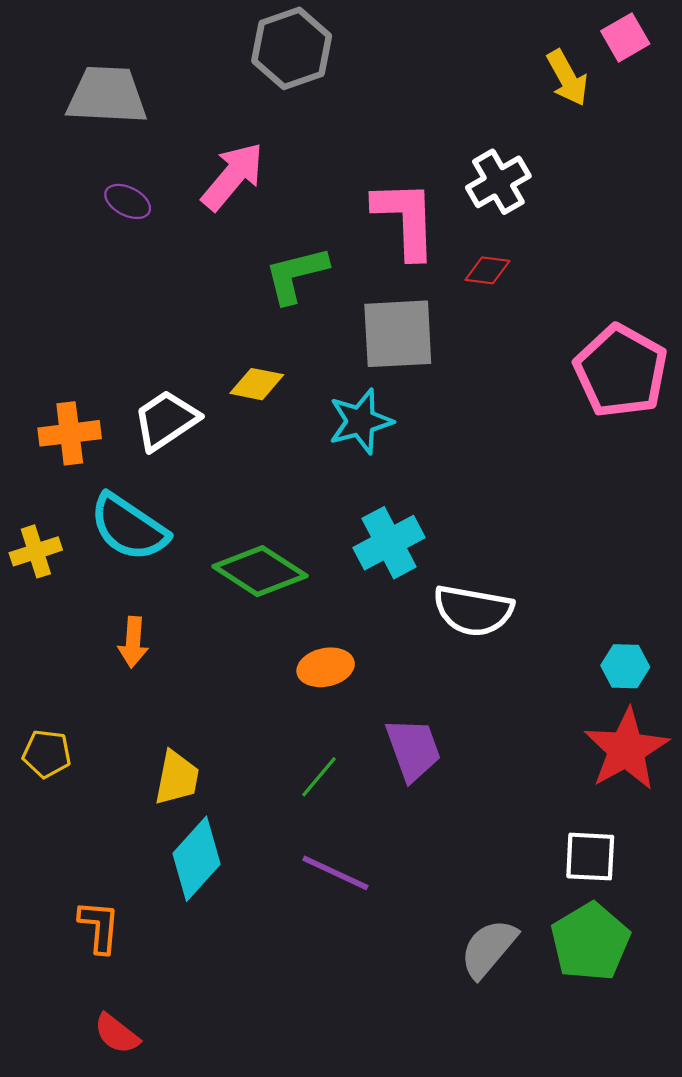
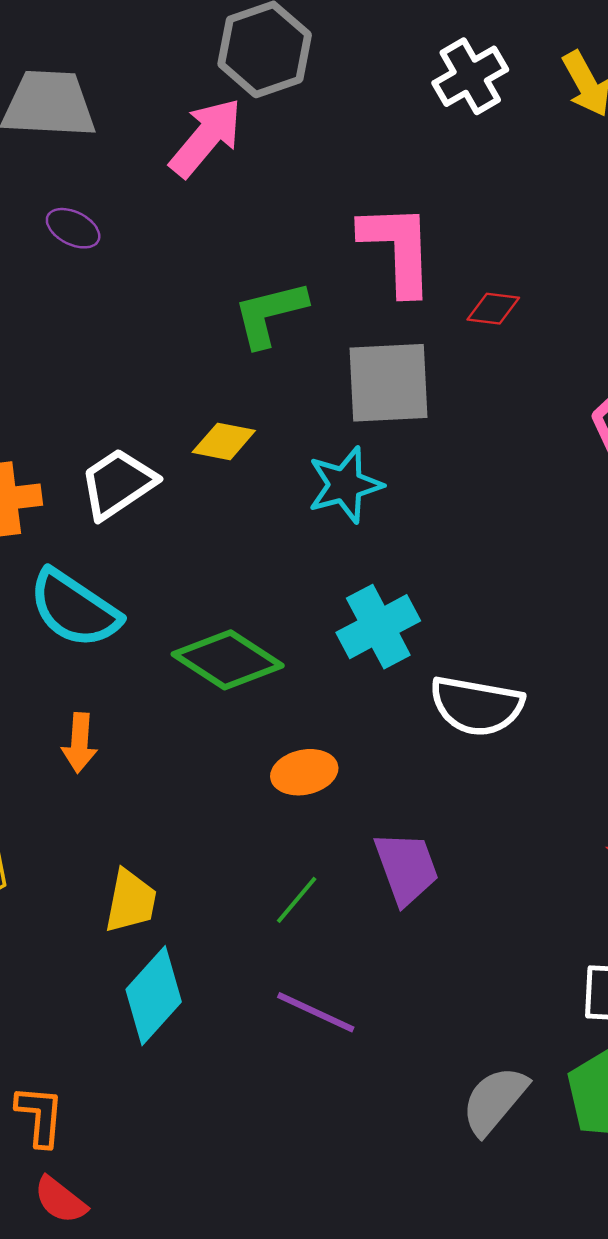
pink arrow: (233, 176) -> (206, 138), moved
white cross: (498, 182) -> (470, 76), moved
orange L-shape: (99, 927) -> (40, 1116), moved

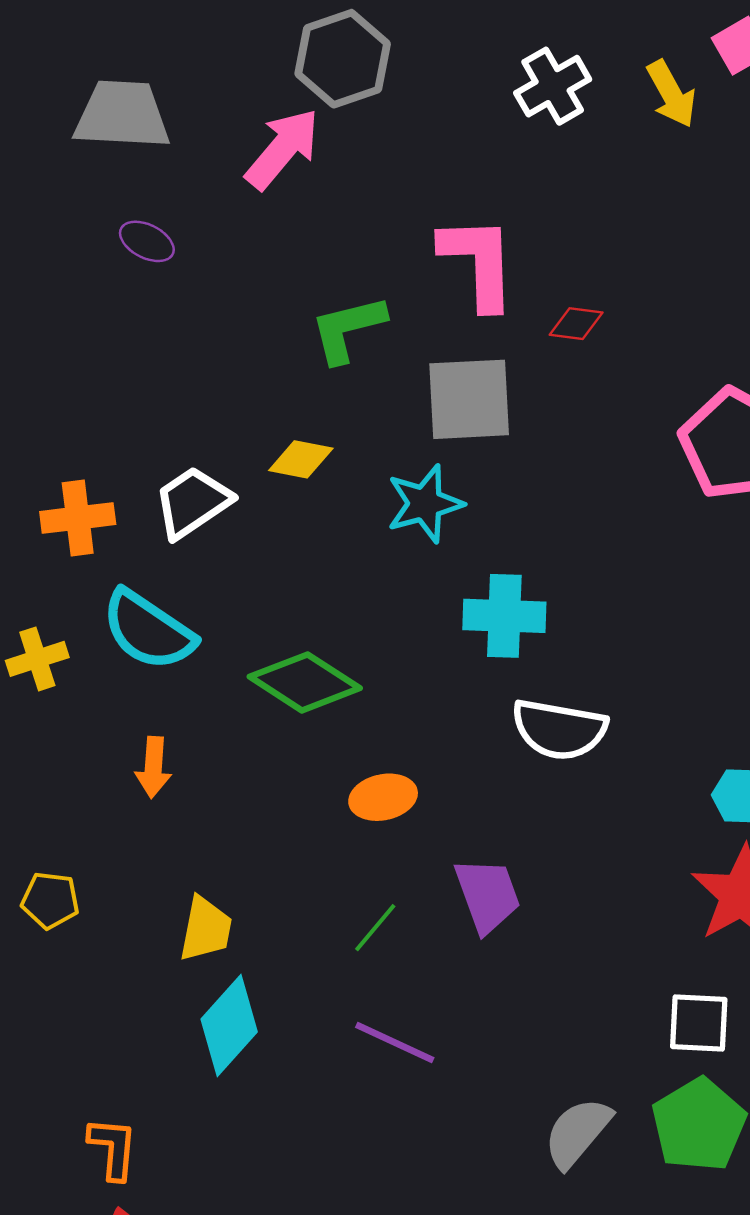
cyan cross: (378, 627) -> (504, 616), moved, turned 30

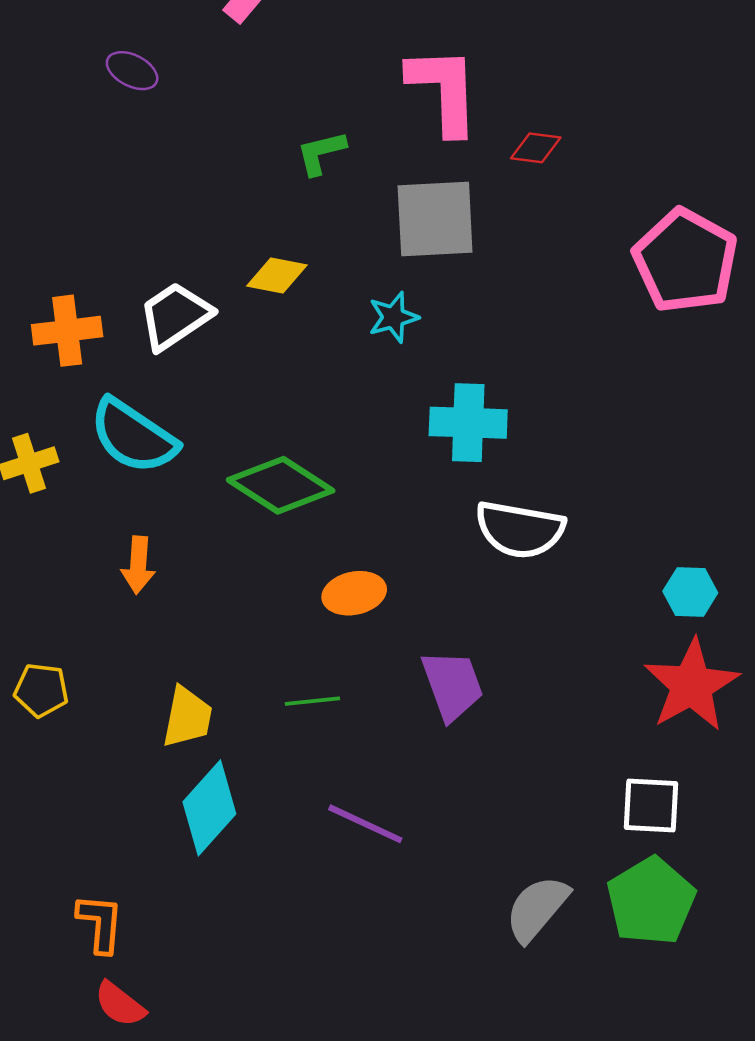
green L-shape: (348, 329) -> (321, 153), size x0.7
cyan star: (425, 504) -> (393, 317), size x0.7
green line: (375, 928) -> (312, 701), moved, turned 44

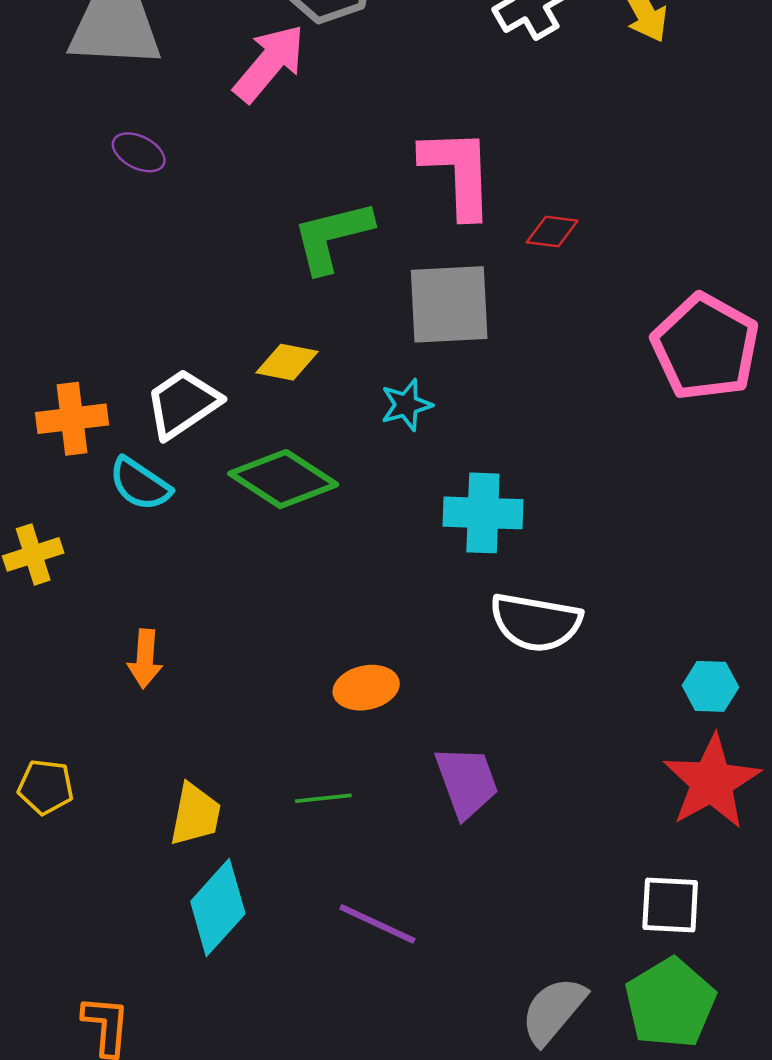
green L-shape: (321, 153) -> (332, 237), size x1.6
cyan semicircle: (133, 436) -> (140, 484), moved, size x0.7
green diamond: (281, 485) -> (283, 479), moved

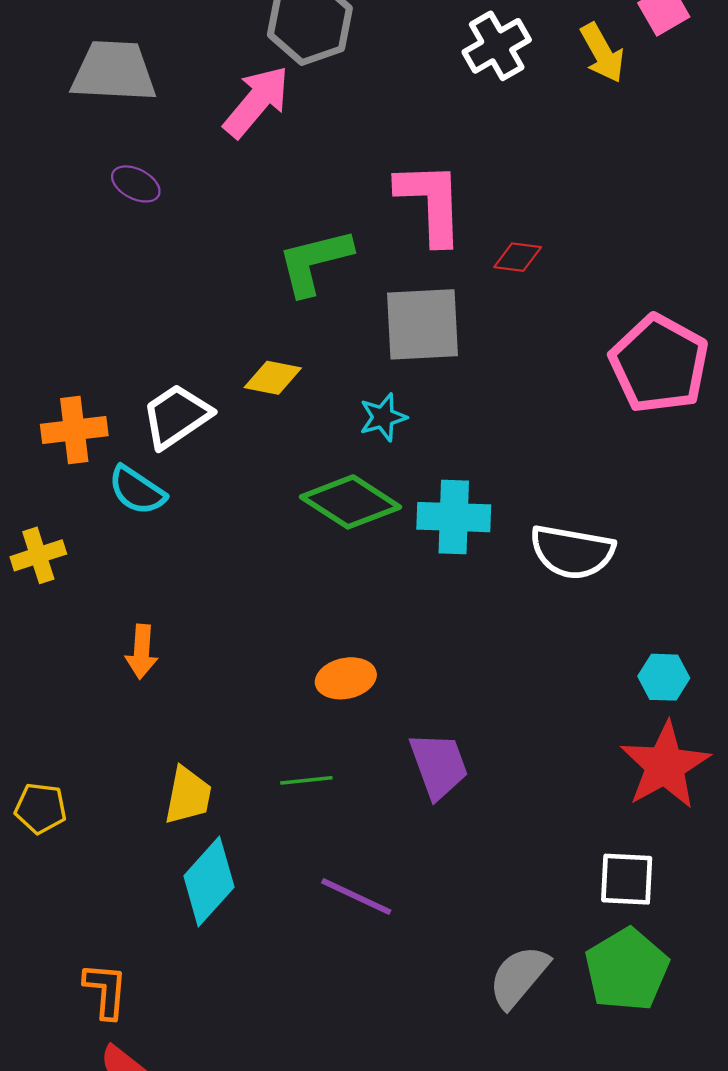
green diamond: (283, 479) -> (350, 502), moved
white semicircle: (536, 622) -> (572, 552), moved
yellow pentagon: (46, 787) -> (41, 808), moved

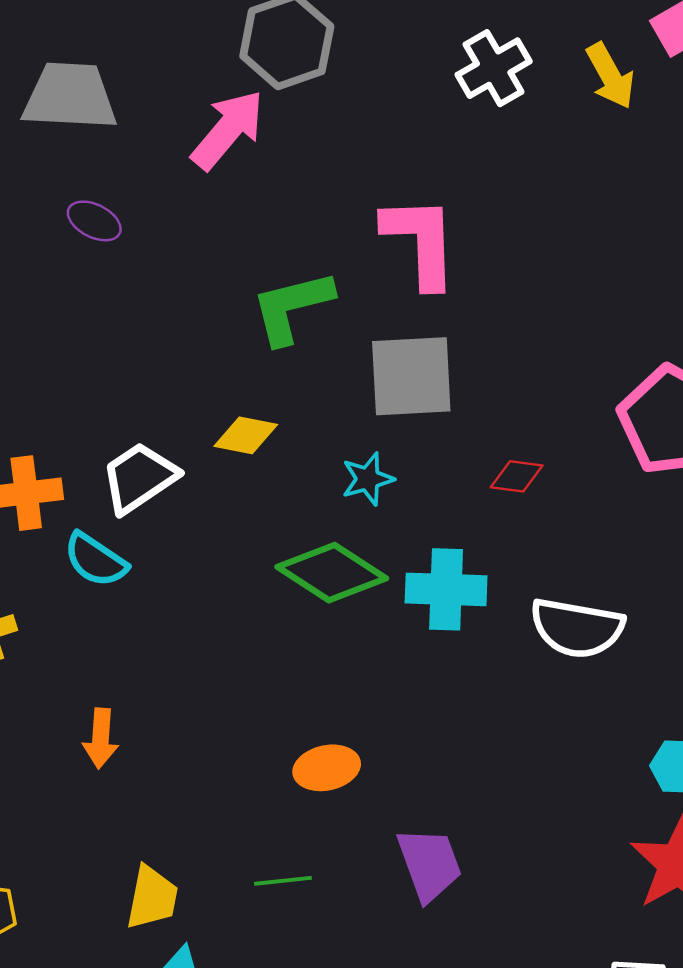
red diamond: (518, 257) -> (517, 476), moved

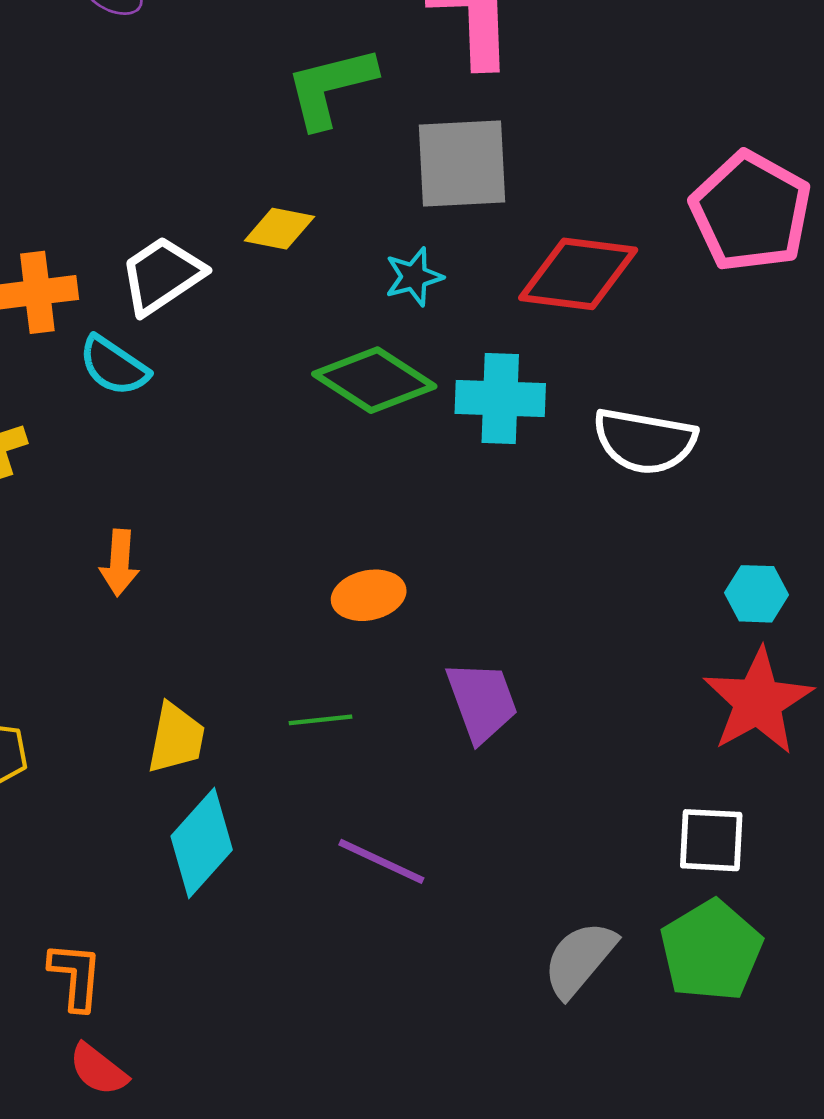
red diamond: (517, 476) -> (578, 274), size x2.0

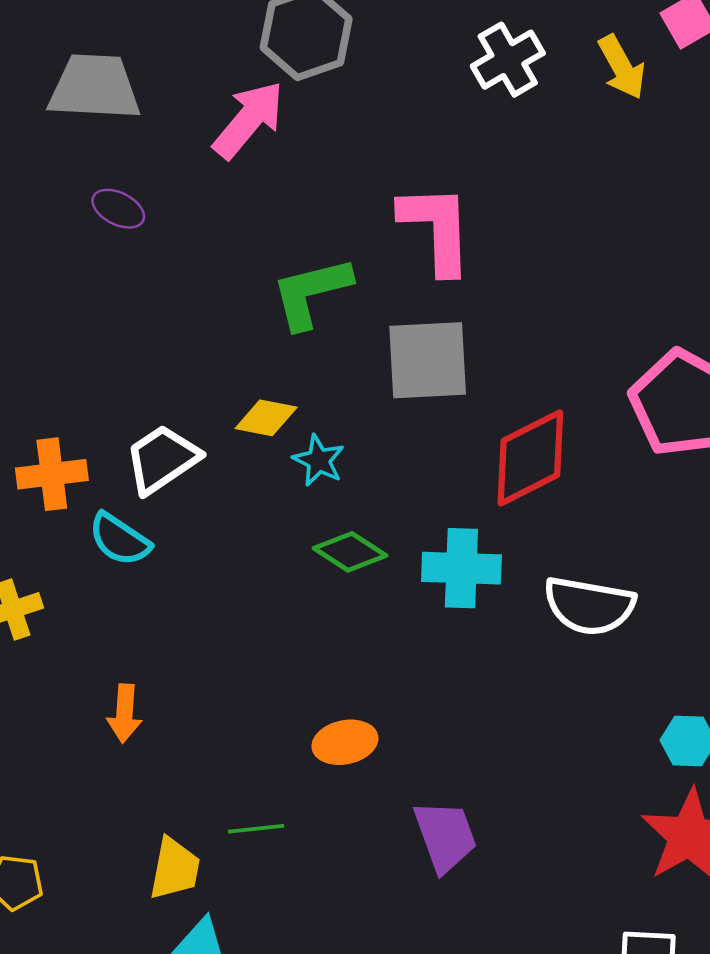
red diamond: (578, 274) -> (530, 458), turned -34
cyan star: (414, 277) -> (319, 460), moved, turned -30
green diamond: (374, 380) -> (350, 552), size x0.7
green line: (320, 720) -> (256, 829), moved

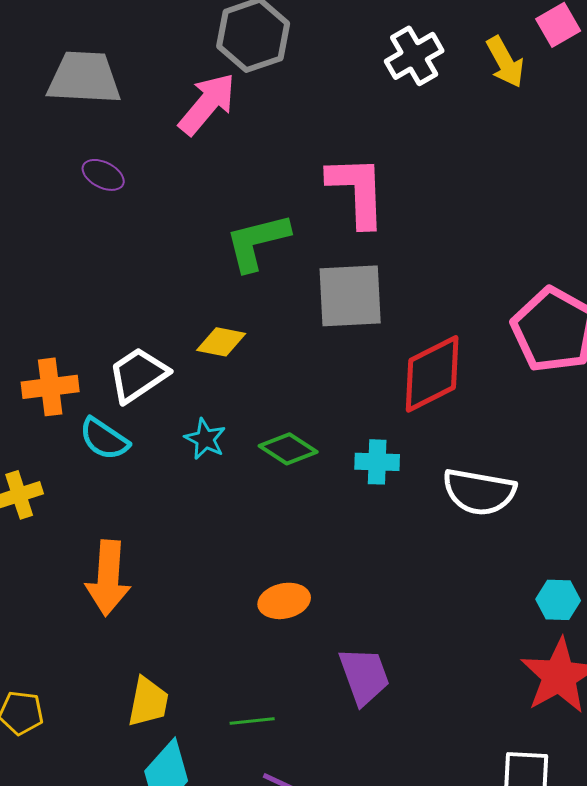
cyan star: (319, 460) -> (205, 439), moved
cyan cross: (461, 568) -> (377, 462), size x0.7
orange arrow: (124, 713) -> (108, 578), size x1.6
green line: (256, 829) -> (252, 721), moved

